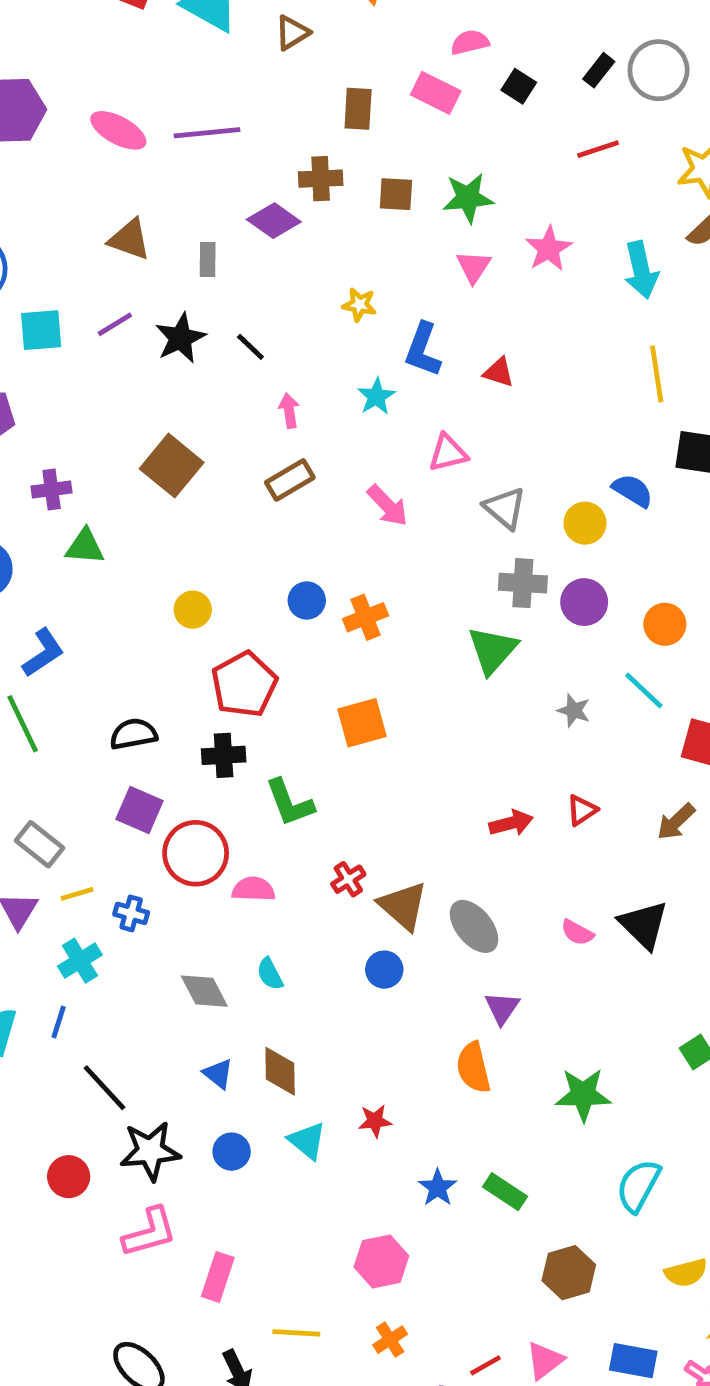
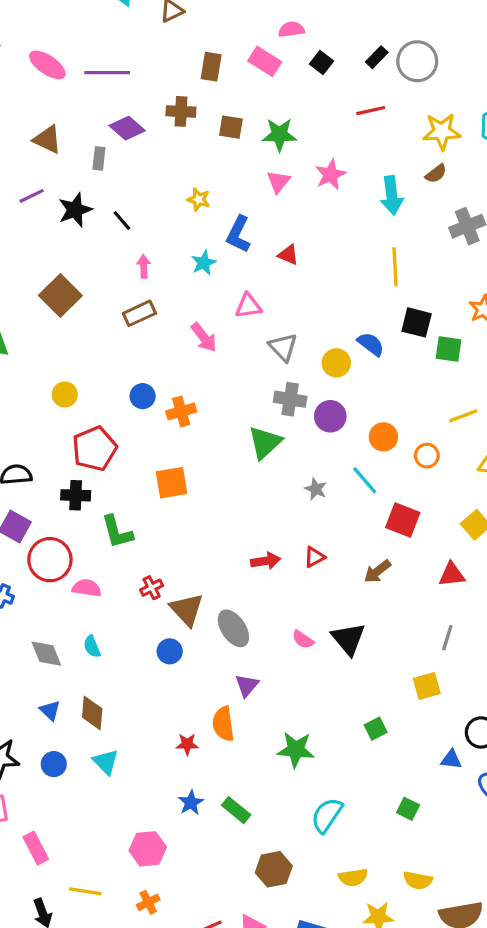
purple diamond: (274, 221) -> (127, 128), moved
red star: (375, 1121) -> (187, 744), moved
pink rectangle: (218, 1277) -> (36, 848), turned -52

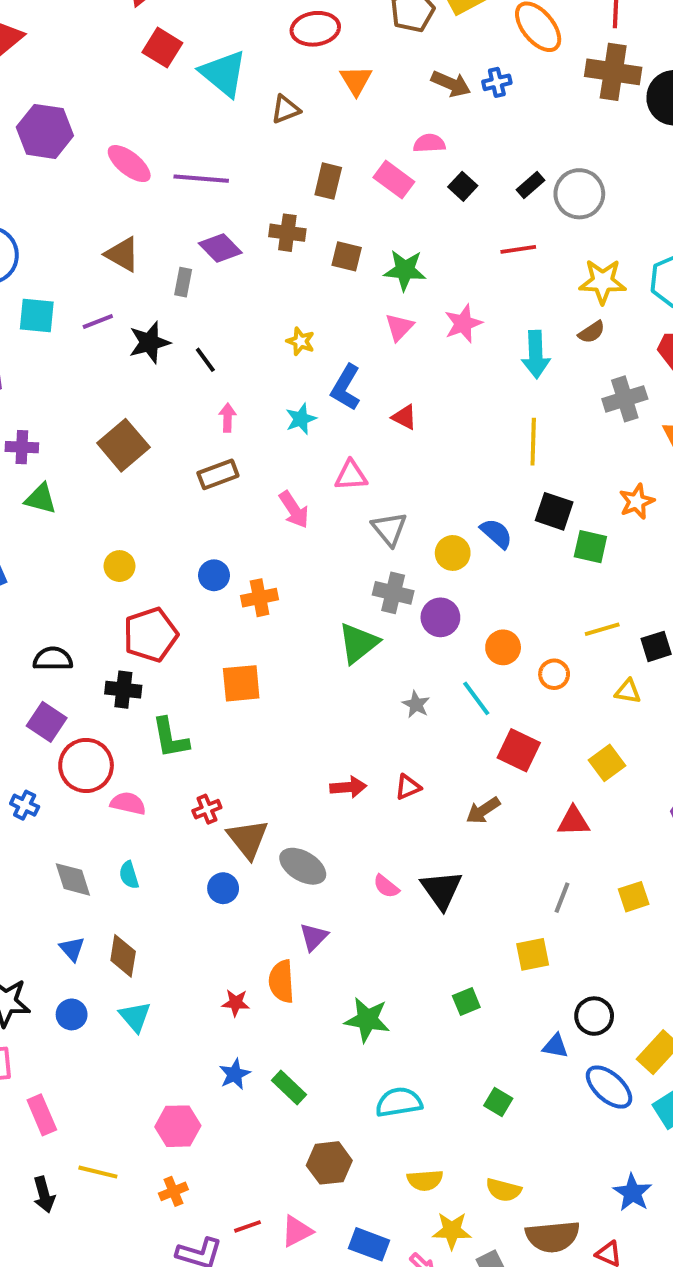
gray ellipse: (233, 628) -> (303, 866), turned -30
cyan semicircle: (327, 815) -> (399, 1102), turned 42

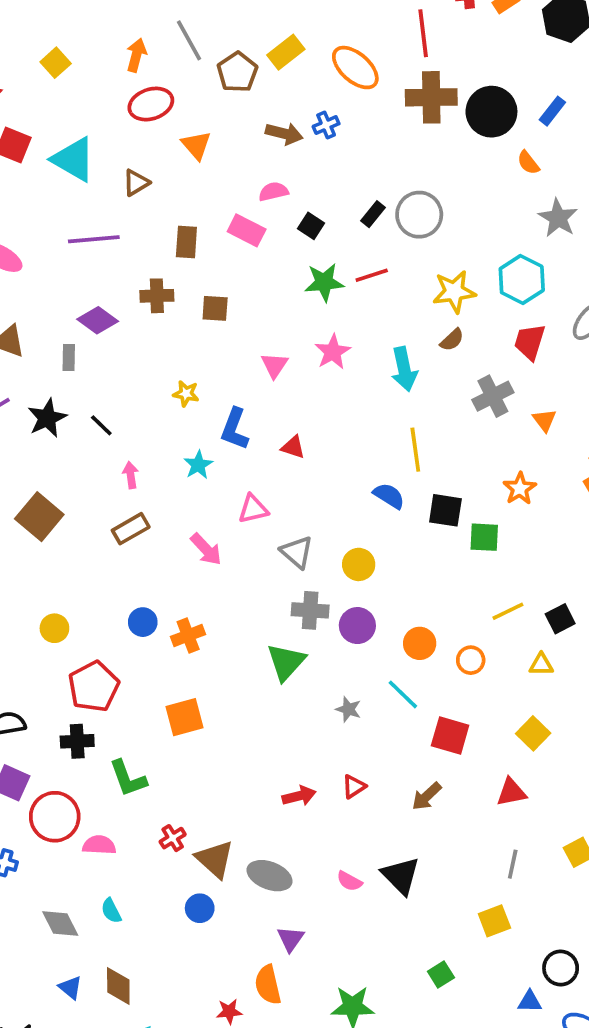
purple line: (201, 179) -> (94, 239), moved
green star: (405, 270) -> (324, 282), moved
blue semicircle: (496, 533) -> (389, 496), moved

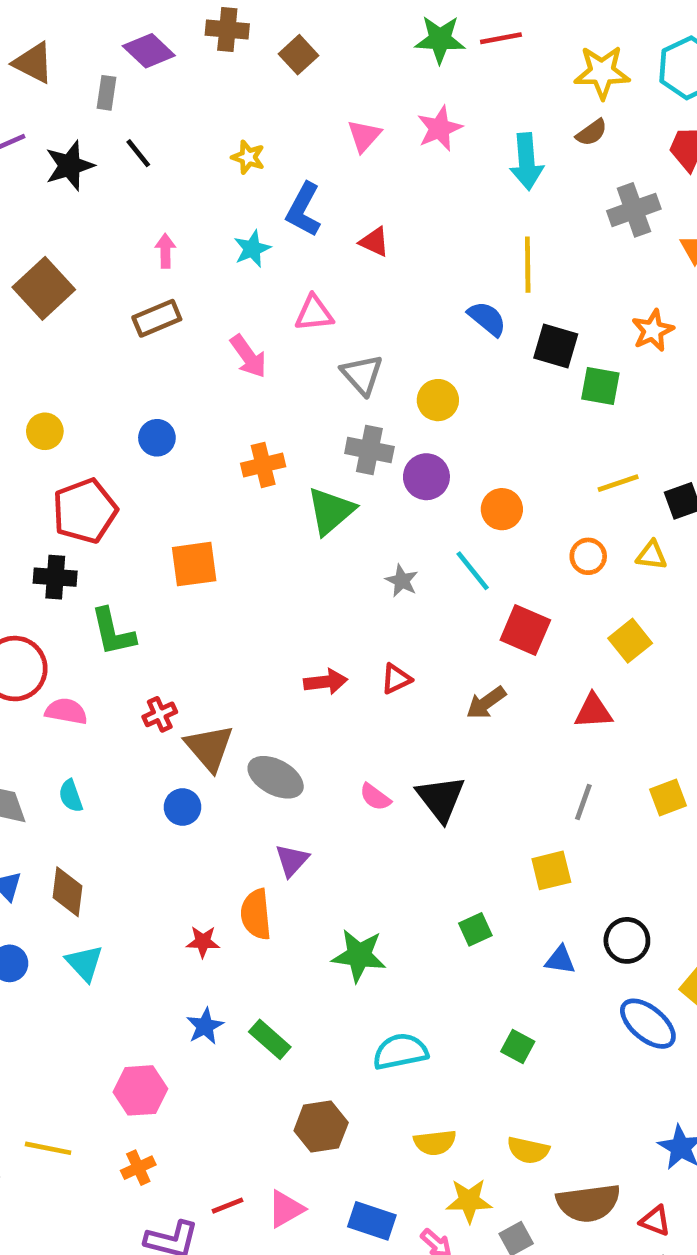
brown square: (215, 308) -> (299, 55), turned 36
black line: (101, 425) -> (138, 153), moved
orange cross: (188, 636) -> (263, 465), moved
orange circle: (471, 660) -> (588, 556), moved
blue triangle: (530, 1002) -> (560, 960), moved

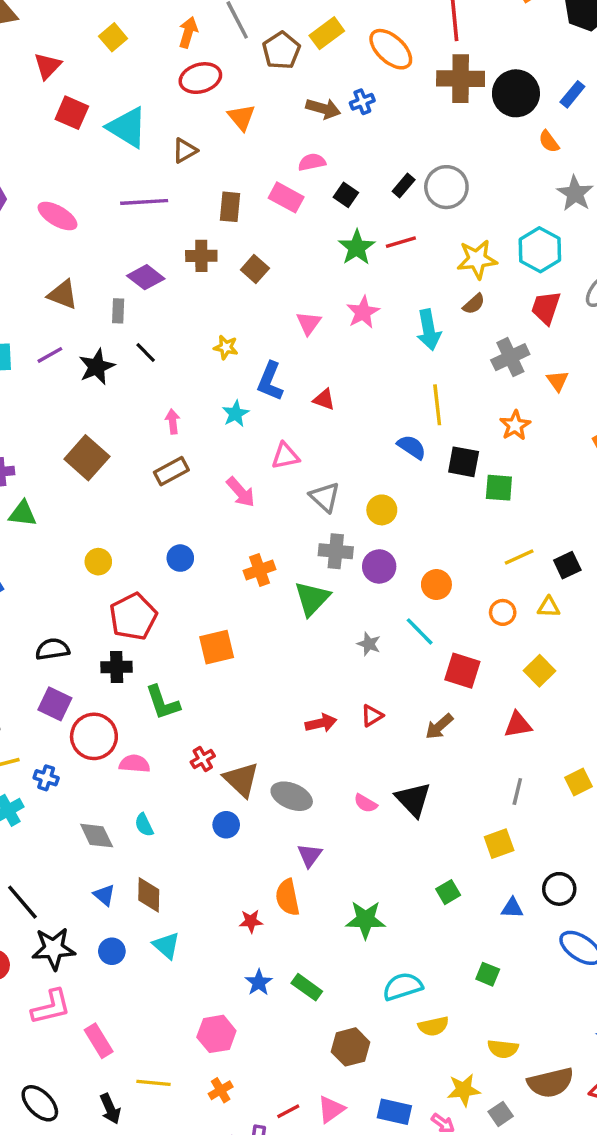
green star: (440, 39) -> (357, 247), turned -30
orange star: (653, 330) -> (515, 425), moved
yellow semicircle: (435, 1143) -> (433, 1026), moved

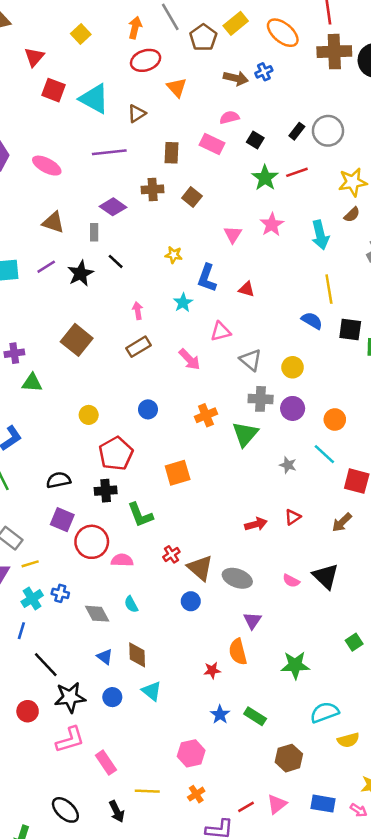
blue cross: (46, 778) -> (60, 593), moved

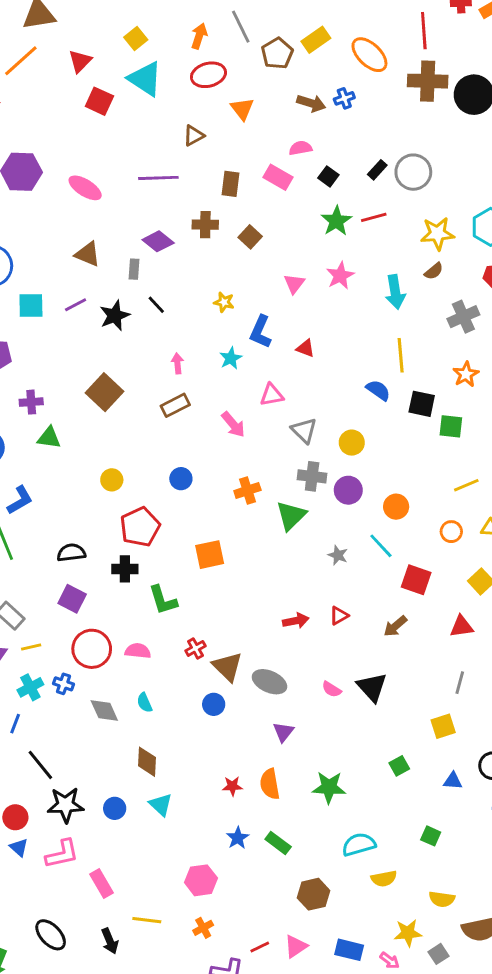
cyan triangle: (94, 99) -> (145, 79), moved
red circle: (92, 542) -> (92, 649), moved
orange semicircle: (238, 652) -> (270, 784), moved
blue triangle: (105, 657) -> (19, 847), moved

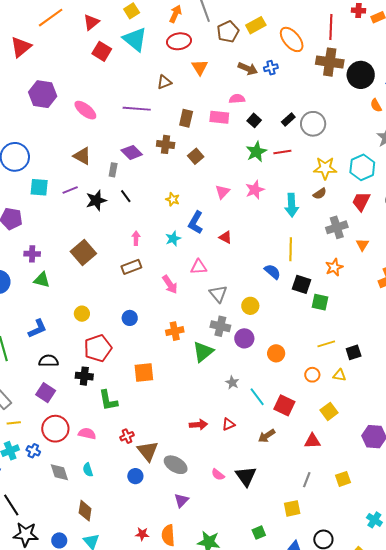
pink rectangle: (278, 177) -> (219, 117), turned -30
blue L-shape: (20, 500) -> (37, 329), moved
cyan line: (381, 546) -> (257, 397), moved

